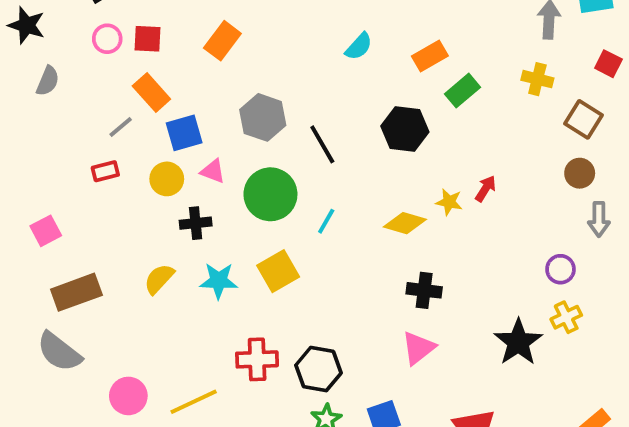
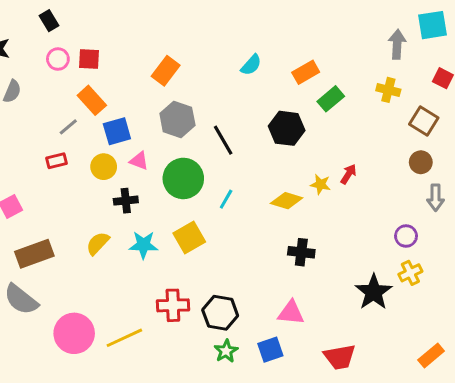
orange rectangle: (222, 41) -> (166, 71), moved
pink triangle: (418, 348) -> (291, 313), moved, turned 44
pink circle: (128, 396) -> (74, 333), size x1.4

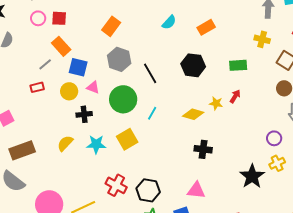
green rectangle: (331, 99) -> (238, 65), moved, turned 36
blue square: (117, 131) -> (78, 67), turned 30
red cross: (173, 305) -> (116, 185), turned 30

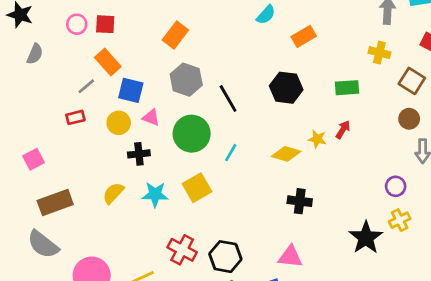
cyan semicircle: (169, 22) -> (266, 15), moved

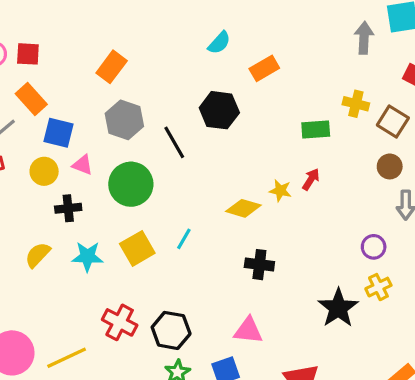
yellow cross: (379, 53) -> (356, 104), moved
black hexagon: (286, 88) -> (219, 110), moved
cyan line: (231, 153) -> (184, 239), moved

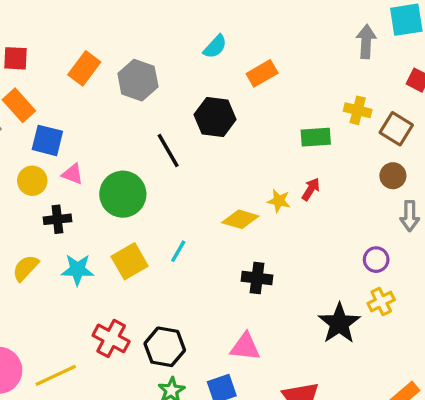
orange rectangle: (112, 67) -> (84, 68), moved
gray hexagon: (124, 120) -> (138, 80), moved

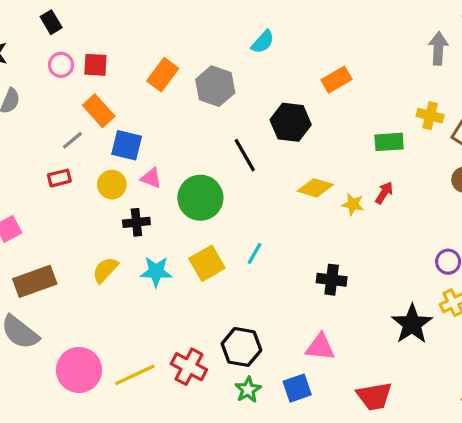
cyan semicircle: (215, 47) -> (263, 42), moved
yellow diamond: (240, 219) -> (315, 188), moved
red cross: (111, 338) -> (189, 367), moved

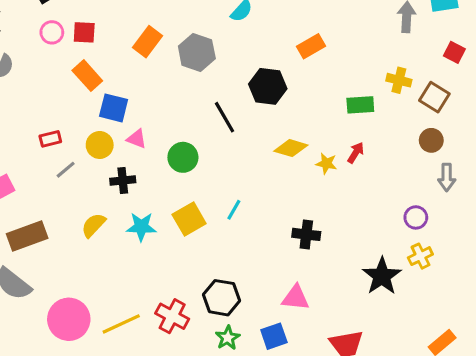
gray line: (72, 140) -> (66, 170), moved
green circle: (200, 198) -> (183, 157), size x0.7

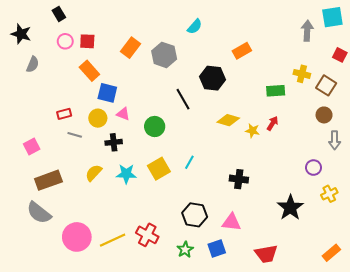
gray line: (66, 170) -> (75, 135), turned 56
yellow cross: (420, 256) -> (329, 194), moved
black hexagon: (221, 298) -> (195, 215), moved

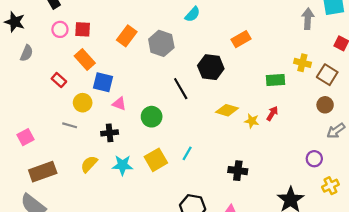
red rectangle: (64, 114) -> (59, 80), moved, turned 56
yellow circle: (98, 118) -> (83, 103), moved
gray arrow: (335, 140) -> (336, 131), turned 54

